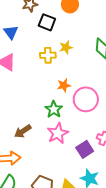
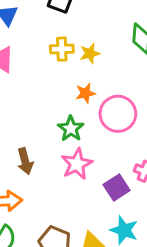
yellow star: (66, 47) -> (90, 53), moved
brown arrow: (23, 131) -> (25, 161), turned -72

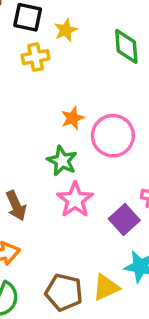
yellow cross: (62, 49) -> (36, 57), moved
yellow star: (90, 53) -> (66, 30), moved

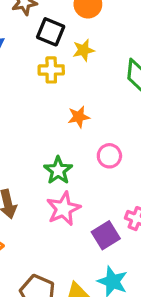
orange star: (73, 118) -> (79, 117), moved
pink circle: (113, 136) -> (109, 156), size x0.6

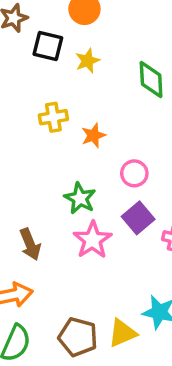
yellow cross: (51, 70) -> (53, 117), moved
purple square: (106, 235) -> (138, 218), moved

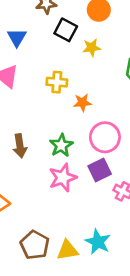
pink circle: (134, 173) -> (105, 137), size x1.5
brown arrow: (30, 244) -> (20, 146), moved

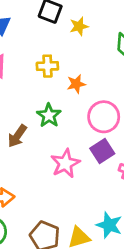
green star: (61, 145) -> (49, 115), moved
brown arrow: (20, 146) -> (17, 136), turned 50

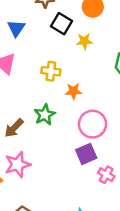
pink star: (65, 163) -> (18, 165), moved

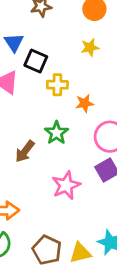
black square: (61, 24) -> (36, 61), moved
pink star: (18, 165) -> (66, 185), moved

